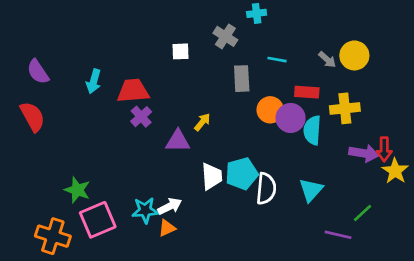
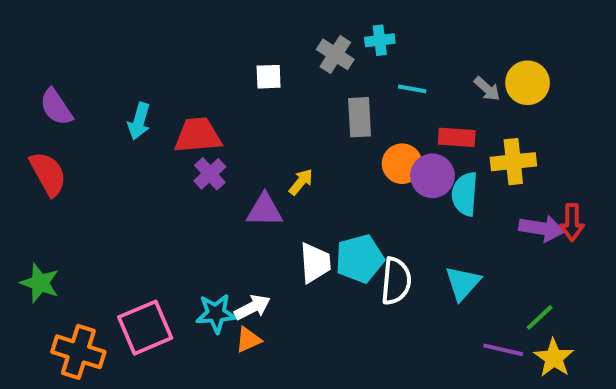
cyan cross: (257, 13) -> (380, 40), moved
yellow star: (395, 171) -> (554, 358), moved
green star: (77, 190) -> (40, 283), moved

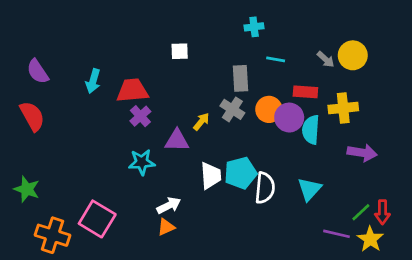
gray cross: (335, 54) -> (232, 109), moved
red arrow: (572, 222) -> (382, 212), moved
cyan star: (216, 313) -> (142, 162), moved
pink square: (145, 328) -> (97, 219), turned -36

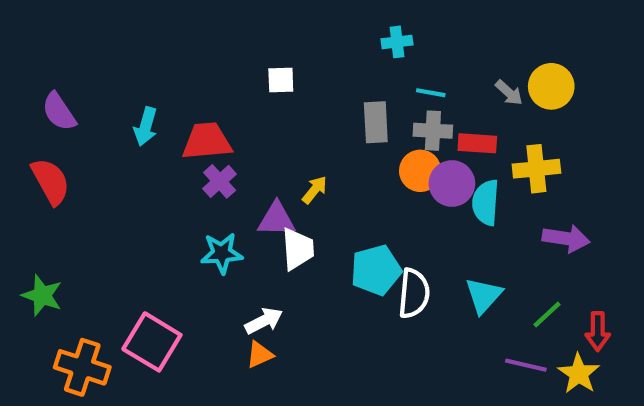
gray cross: (232, 109) -> (433, 131), moved, turned -30
white trapezoid: (211, 176) -> (298, 249), moved
green line: (361, 212) -> (547, 314), moved

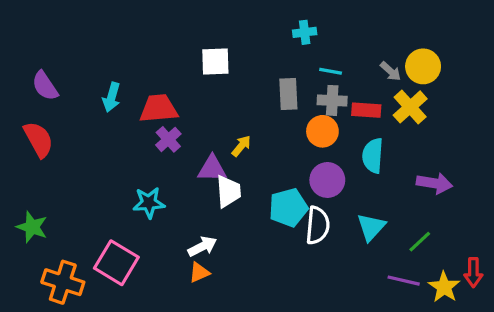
white square: (281, 80) -> (215, 62), size x1.4
yellow cross: (536, 169) -> (410, 107), moved, turned -36
purple circle: (452, 184) -> (327, 180), moved
cyan star: (222, 253) -> (149, 203), moved
red arrow: (598, 331) -> (473, 272), moved

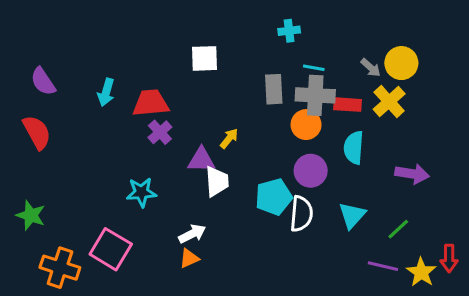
gray cross: (332, 100) -> (315, 95), size x1.4

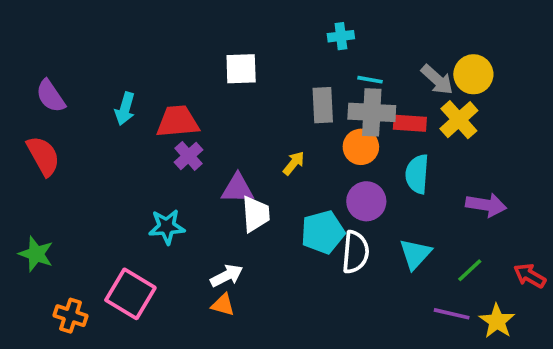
gray arrow: (371, 68) -> (437, 80), size x1.4
yellow arrow: (229, 138) -> (294, 163), moved
orange triangle: (189, 258) -> (223, 305), turned 40
red arrow: (449, 258) -> (530, 276), moved, turned 120
orange cross: (60, 268) -> (71, 316), size x0.7

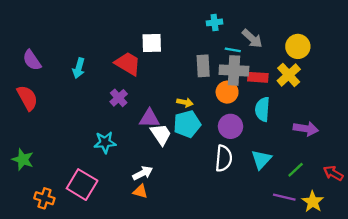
gray arrow: (437, 80) -> (252, 38), moved
red trapezoid: (178, 121) -> (128, 64), moved, turned 36
yellow arrow: (294, 163) -> (185, 102), turned 63
white trapezoid: (256, 214) -> (161, 134), turned -30
cyan pentagon: (323, 232) -> (187, 124), moved

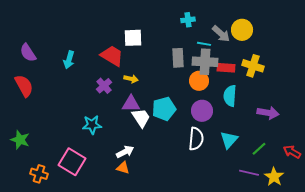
yellow circle: (298, 46) -> (242, 30), moved
yellow cross: (289, 75) -> (253, 66), turned -30
yellow arrow: (185, 102) -> (131, 79), moved

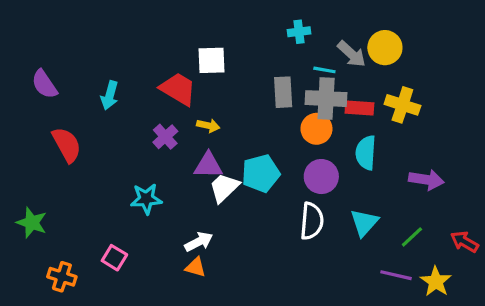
red semicircle: (24, 86) -> (67, 145), moved
white trapezoid: (141, 118) -> (224, 188), turned -100
pink square: (72, 162) -> (114, 258), size x0.6

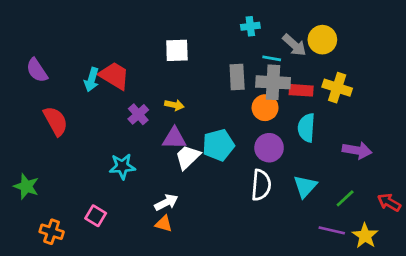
red trapezoid: (178, 89) -> (114, 76), moved

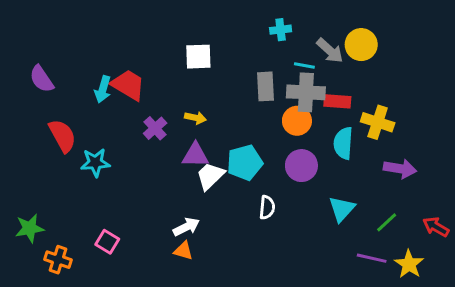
yellow cross: (337, 88) -> (378, 122), moved
cyan star: (122, 166) -> (95, 163), moved
white semicircle: (261, 185) -> (267, 207), moved, size x0.7
green star: (26, 186) -> (30, 228), moved, turned -30

